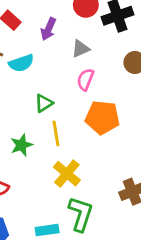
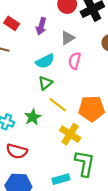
cyan semicircle: (21, 63) -> (45, 61), moved
orange pentagon: (102, 117) -> (92, 109), moved
yellow line: (56, 133) -> (58, 105), turned -36

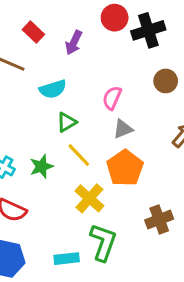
gray triangle: (68, 38) -> (123, 129), moved
cyan semicircle: (45, 61) -> (53, 89), moved
orange pentagon: (92, 109) -> (125, 168), turned 30

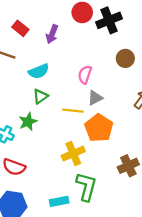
green triangle: (67, 122) -> (40, 96), moved
yellow line: (79, 155) -> (73, 111), moved, turned -36
green star: (41, 166) -> (28, 122), moved
yellow cross: (89, 198) -> (73, 153), turned 30

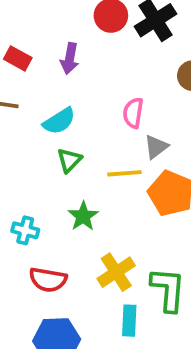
green star: (28, 122) -> (83, 216), moved
yellow cross: (73, 153) -> (116, 272), moved
cyan rectangle: (59, 201) -> (129, 321), turned -66

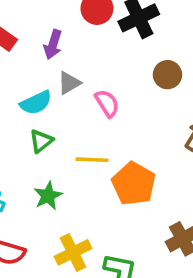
pink semicircle: (133, 113) -> (107, 103), turned 132
gray triangle: (156, 147) -> (69, 83), moved

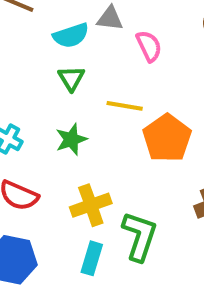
gray triangle: (69, 83) -> (110, 18), turned 30
green triangle: (41, 141) -> (71, 78), turned -30

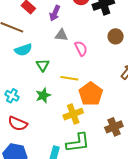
cyan semicircle: (71, 36) -> (23, 50), moved
yellow cross: (91, 205) -> (73, 114), moved
green L-shape: (140, 236) -> (78, 143), turned 65

